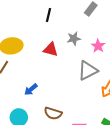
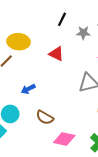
gray star: (74, 39) -> (83, 33), moved

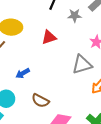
red triangle: (56, 54) -> (49, 37), turned -42

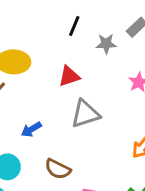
gray triangle: (82, 64) -> (85, 114), moved

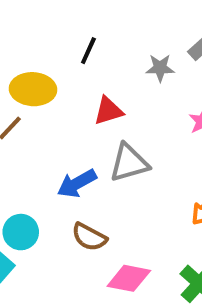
black line: (74, 26) -> (88, 51), moved
blue arrow: (31, 129) -> (77, 183), moved, size x1.4

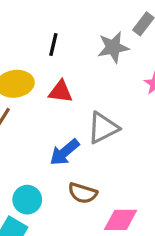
gray star: (160, 68) -> (113, 47), size x1.4
red triangle: (108, 111) -> (61, 92), moved, turned 35

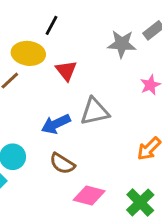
black line: (53, 45) -> (51, 25), moved
red triangle: (61, 92) -> (66, 70), turned 30

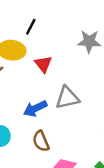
brown semicircle: (62, 164) -> (41, 141), turned 35

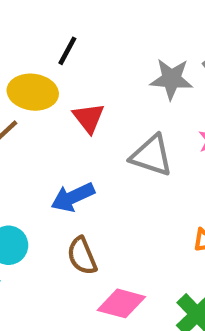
gray triangle: (67, 98) -> (152, 156), moved, turned 30

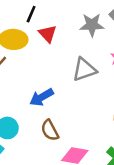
red triangle: (89, 118) -> (48, 34), moved
gray triangle: (152, 156) -> (84, 70), turned -32

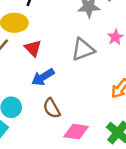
red triangle: (48, 34) -> (33, 48), moved

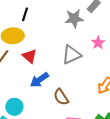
brown semicircle: (52, 108) -> (61, 97), moved

